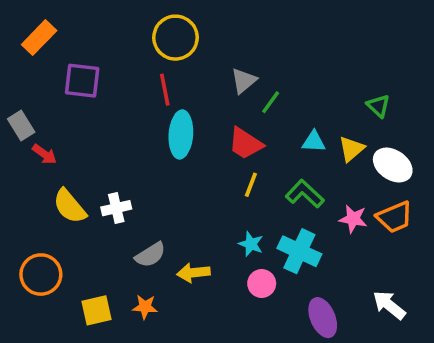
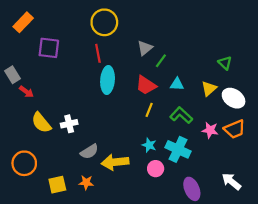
cyan triangle: (314, 142) -> (177, 84), moved
yellow arrow: (193, 273) -> (115, 162), size x1.4

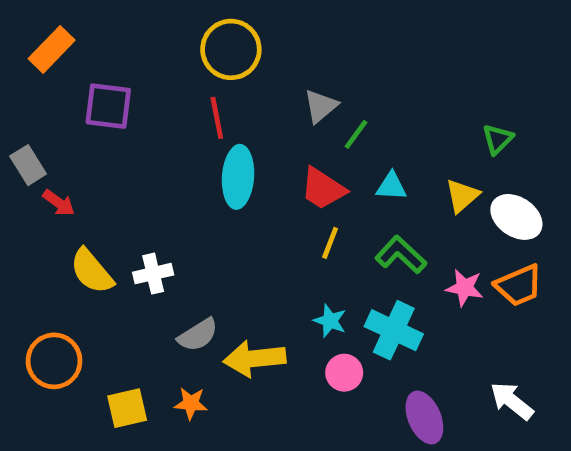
green triangle: (225, 63) -> (498, 139), turned 32

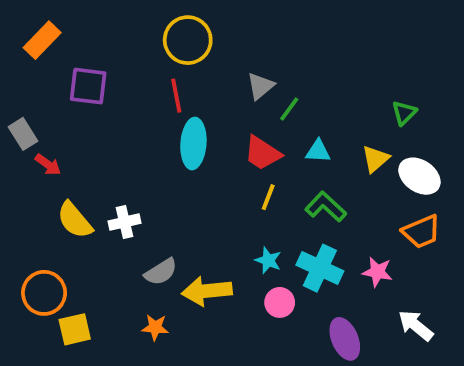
pink star: (465, 288) -> (377, 272), moved
yellow square: (127, 408) -> (75, 329), moved

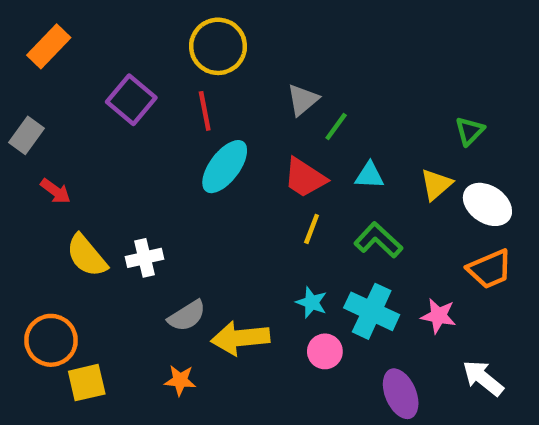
purple square: (88, 86) -> (131, 100), moved, turned 33
gray rectangle: (23, 134) -> (27, 135), moved, turned 68
cyan ellipse: (193, 144) -> (225, 167), turned 33

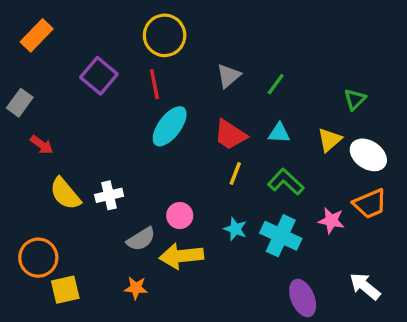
green line: (336, 127) -> (276, 84), moved
pink star: (438, 316) -> (331, 221), moved
pink circle: (325, 351) -> (180, 216), moved

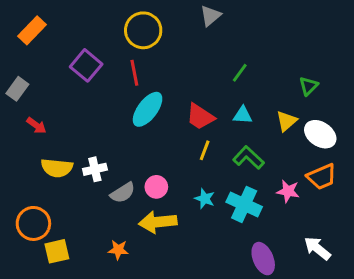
gray triangle: (229, 76) -> (210, 16), moved
yellow semicircle: (65, 194) -> (57, 168), turned -44
gray semicircle: (141, 239) -> (123, 193), moved

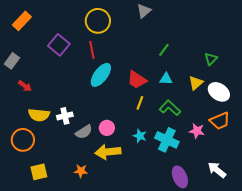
orange circle: (33, 223) -> (23, 140), moved

